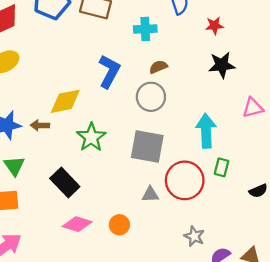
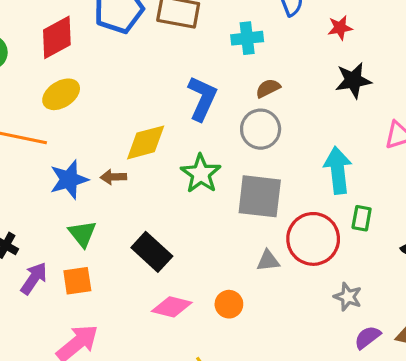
green star: (91, 137) -> (201, 174), moved
gray star: (194, 236) -> (348, 297), moved

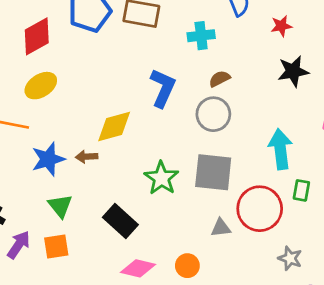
green star: (201, 174) -> (161, 178), moved

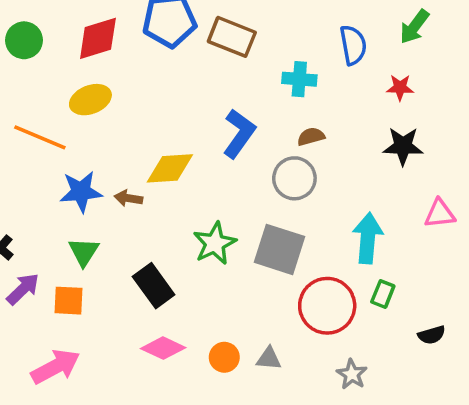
gray triangle: (221, 228) -> (269, 358), moved

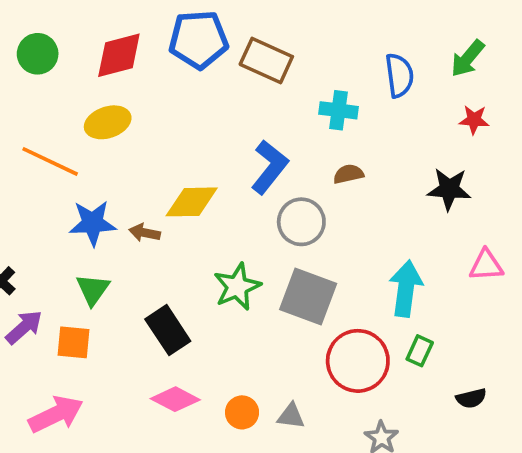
red star: (400, 88) -> (474, 120), moved
gray circle: (294, 178) -> (301, 222), moved

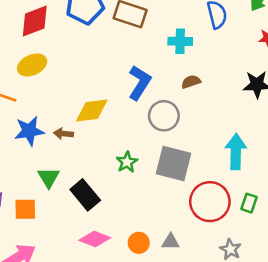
green star: (237, 287) -> (127, 162), size x0.7
green triangle: (93, 289) -> (49, 178), moved
green rectangle: (420, 351) -> (249, 203), moved

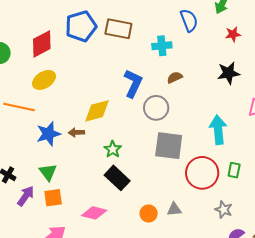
green star: (127, 162) -> (113, 149), moved
green triangle: (49, 178) -> (48, 172), moved
black rectangle: (85, 195) -> (117, 178), moved
pink diamond: (95, 239) -> (94, 213), moved

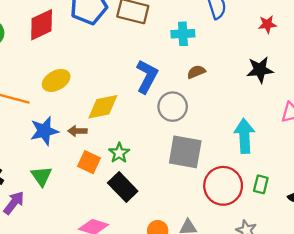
yellow ellipse: (44, 80) -> (56, 80), moved
orange square: (53, 198) -> (89, 162), moved, turned 30

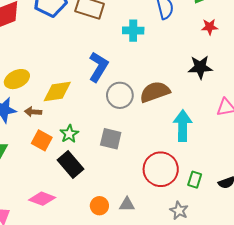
brown semicircle: (196, 72) -> (155, 92), moved, size x1.8
yellow ellipse: (56, 80) -> (17, 79), moved
gray square: (185, 152) -> (111, 139), moved, size x0.7
green rectangle: (261, 184) -> (195, 180), moved

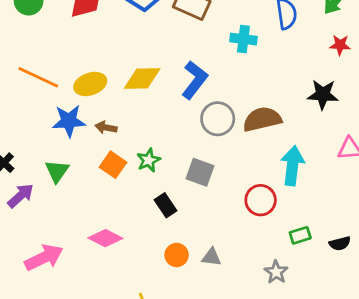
yellow diamond: (57, 91) -> (142, 79), moved
black rectangle: (71, 165) -> (165, 205), moved, size x0.7
red circle: (161, 169) -> (261, 200), moved, size x0.7
green rectangle: (195, 180) -> (300, 235), turned 49

